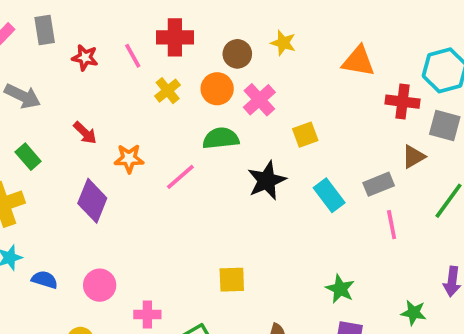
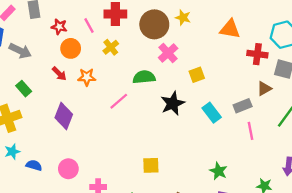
brown circle: (237, 54) -> (154, 24), size x1.6
orange circle: (217, 89) -> (71, 48), moved
orange star: (129, 159) -> (87, 77), moved

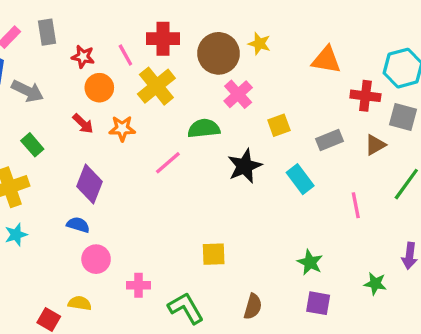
yellow cross: (111, 47) -> (156, 86), size x1.6
gray rectangle: (243, 106) -> (330, 140), moved
blue semicircle: (34, 165) -> (78, 225), moved

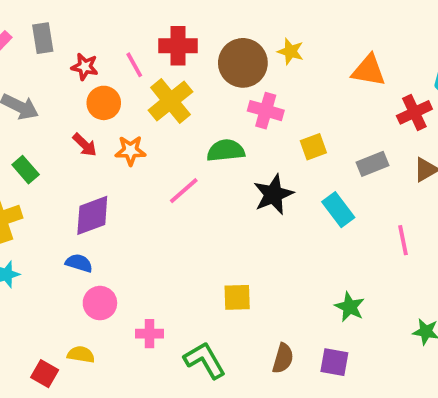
pink cross: (238, 94) -> (266, 111), turned -32
red cross: (365, 96) -> (414, 112), turned -32
purple diamond: (90, 184) -> (92, 215), turned 48
purple square: (318, 303) -> (334, 362), moved

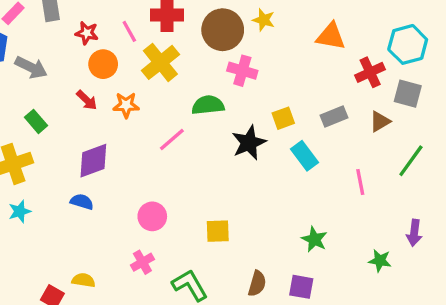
yellow square: (313, 147) -> (283, 118), moved
pink circle: (100, 303) -> (152, 216), moved
pink cross: (149, 334) -> (142, 262), turned -30

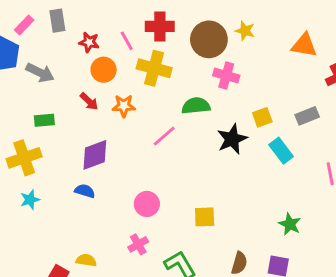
yellow cross: (160, 62) -> (154, 68), turned -36
green rectangle: (36, 121) -> (44, 120), turned -54

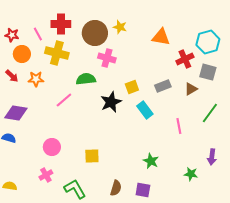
purple diamond: (95, 155) -> (16, 113), turned 30

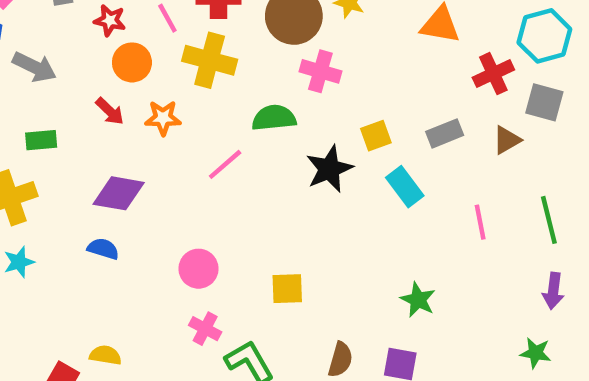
green line: (210, 113) -> (549, 220), moved, turned -50
green star: (191, 174) -> (536, 353), moved
pink cross: (46, 175) -> (205, 329), moved, turned -32

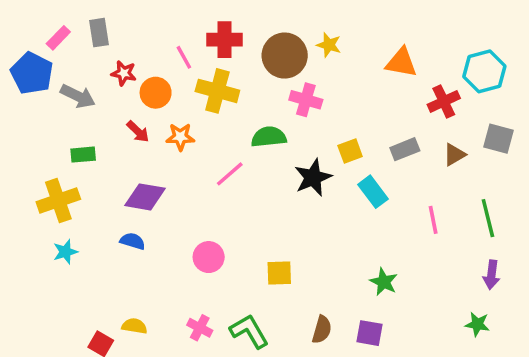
red star: (110, 20) -> (124, 73), moved
gray square: (544, 102) -> (499, 139), moved
pink cross: (205, 329) -> (200, 328), moved

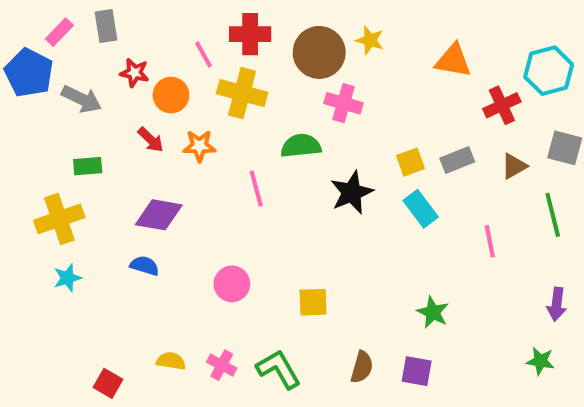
yellow square: (350, 151) -> (411, 162), moved
pink line: (230, 174) -> (256, 188), turned -64
green line: (488, 218) -> (553, 215), moved
yellow semicircle: (134, 326) -> (171, 361), moved

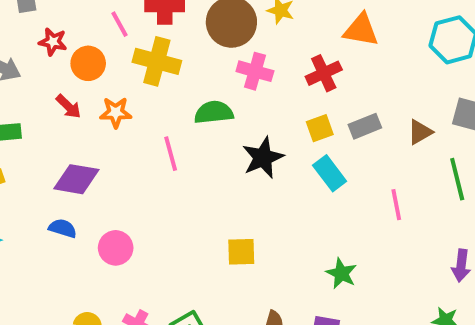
red cross: (502, 105) -> (324, 73), moved
pink circle: (232, 284) -> (116, 248), moved
yellow square: (313, 302) -> (241, 252), moved

